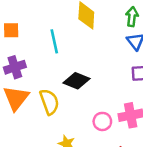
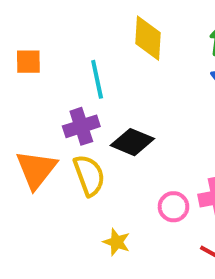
purple cross: (15, 67) -> (81, 126), moved

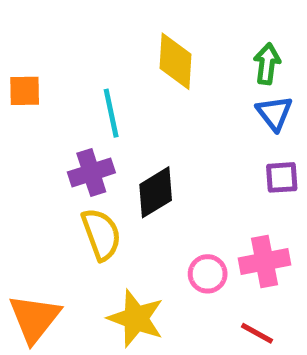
black diamond: (132, 142) -> (156, 192), turned -54
orange triangle: (36, 169) -> (34, 318), moved
yellow star: (117, 242) -> (136, 318), size x1.6

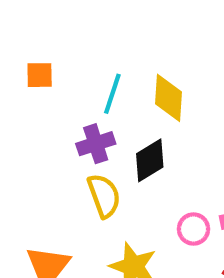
yellow diamond: (175, 61) -> (169, 98), moved
cyan line: (111, 113) -> (112, 94), turned 30

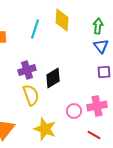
cyan line: (112, 94) -> (35, 29), moved
yellow diamond: (169, 98) -> (62, 20), moved

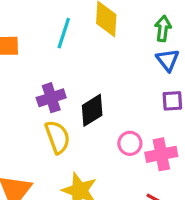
pink circle: (74, 111) -> (130, 143), moved

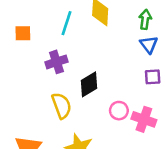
purple cross: (51, 98) -> (57, 62), moved
pink cross: (161, 154) -> (144, 119), turned 30

